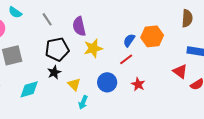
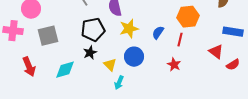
blue semicircle: (129, 40) -> (158, 33), moved
red line: (126, 59) -> (180, 40), moved, turned -40
blue circle: (107, 82) -> (134, 57), moved

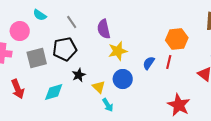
black pentagon: (93, 30) -> (65, 49), moved
blue semicircle: (158, 33) -> (149, 63), moved
red star: (174, 65) -> (179, 105), moved, size x1.6
cyan arrow: (119, 83) -> (108, 105), turned -56

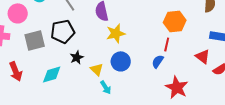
blue semicircle: (149, 63) -> (158, 61), moved

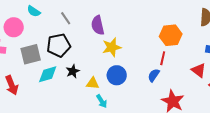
yellow triangle: (97, 69) -> (93, 83), turned -40
cyan diamond: (52, 74) -> (48, 74), moved

